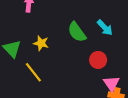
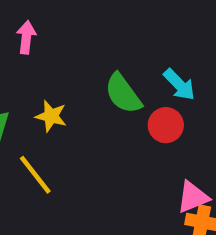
red circle: (98, 60) -> (166, 125), moved
pink triangle: (111, 83) -> (193, 197), turned 42

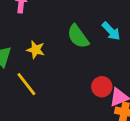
red circle: (166, 125) -> (102, 87), moved

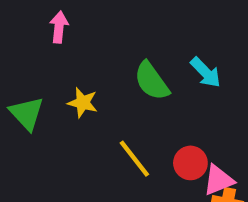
yellow line: (26, 84) -> (134, 159), moved

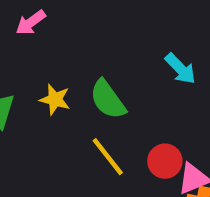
pink arrow: (59, 27) -> (31, 22), turned -132
green semicircle: (152, 81) -> (108, 99), moved

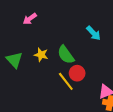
cyan arrow: (180, 69) -> (94, 33), moved
red circle: (165, 161) -> (77, 73), moved

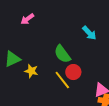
yellow star: (41, 55) -> (31, 71), moved
green triangle: (14, 60) -> (12, 59), turned 48

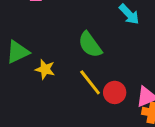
red circle: (73, 72) -> (115, 92), moved

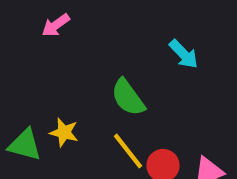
green triangle: (18, 52) -> (25, 145), moved, turned 40

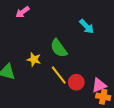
yellow star: (64, 132) -> (34, 60), moved

